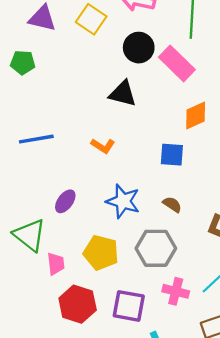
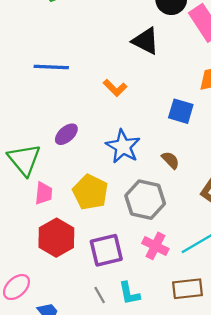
purple square: (129, 306) -> (106, 250), turned -36

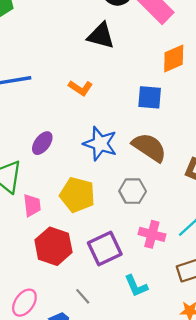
brown semicircle: (170, 160) -> (149, 147), size x1.8
gray hexagon: (145, 200) -> (133, 191), size x0.7
gray line: (100, 295) -> (83, 296), moved

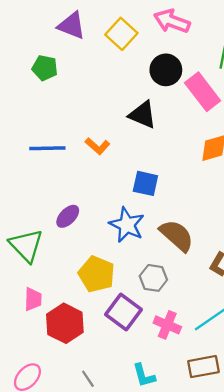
orange L-shape: (81, 88) -> (97, 146), moved
blue square: (150, 97) -> (145, 183), moved
pink trapezoid: (32, 205) -> (33, 299), moved
purple square: (105, 249) -> (123, 312), moved, turned -36

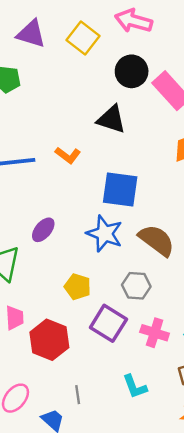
blue square: (145, 183) -> (120, 190), size x1.4
yellow pentagon: (96, 274) -> (78, 287), size x0.7
gray line: (88, 379) -> (78, 395), turned 30

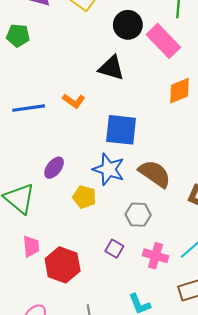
yellow pentagon: (78, 287) -> (84, 197), moved
purple square: (108, 323) -> (114, 249), size x0.6

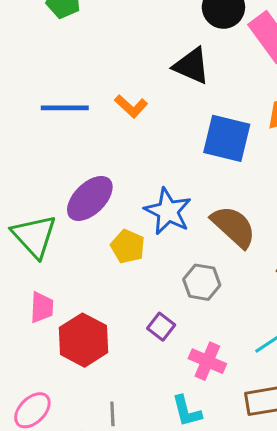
blue square: (121, 130) -> (227, 138), moved
purple ellipse: (54, 168) -> (90, 198), size x1.5
pink cross: (156, 256) -> (207, 361), moved

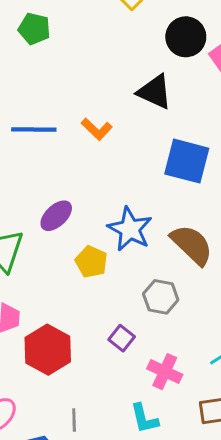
purple ellipse: (90, 198) -> (56, 216), size x0.7

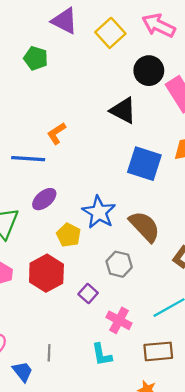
orange L-shape: (97, 129) -> (57, 133), moved, turned 100
blue line: (34, 130) -> (28, 159), moved
red hexagon: (48, 350) -> (46, 273), moved

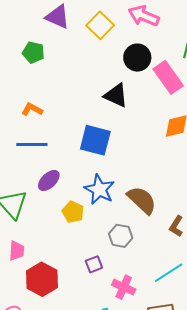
orange L-shape: (57, 133) -> (32, 109), moved, turned 65
blue square: (144, 164) -> (95, 140), moved
red hexagon: (46, 273) -> (42, 279), moved
purple square: (88, 294) -> (94, 264), turned 30

